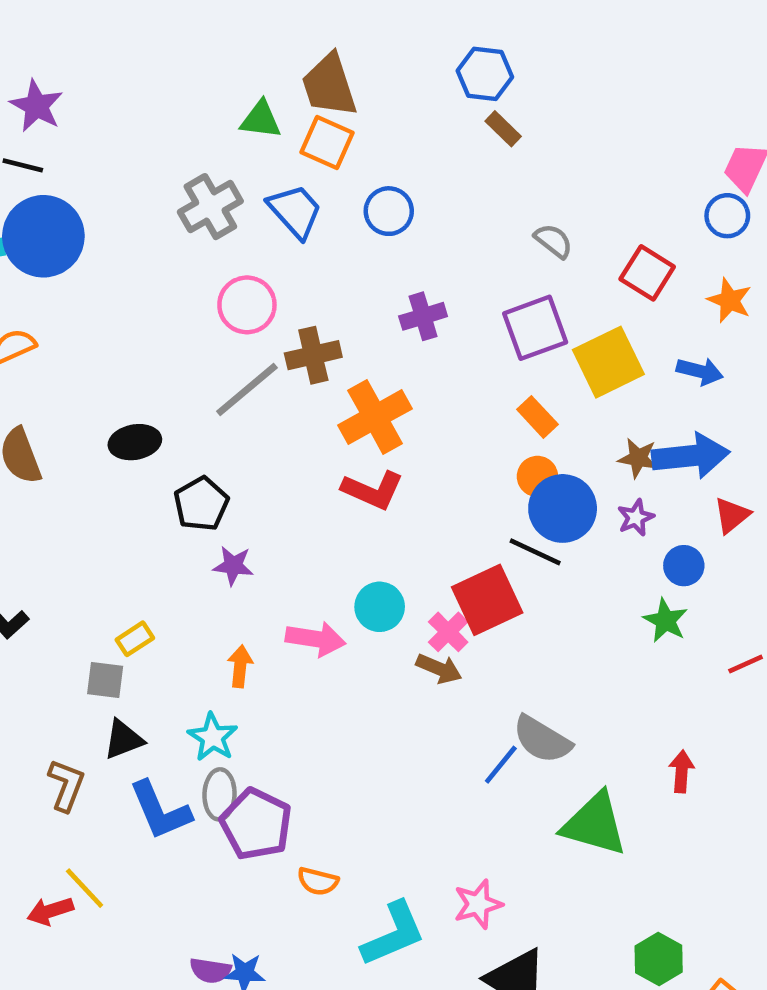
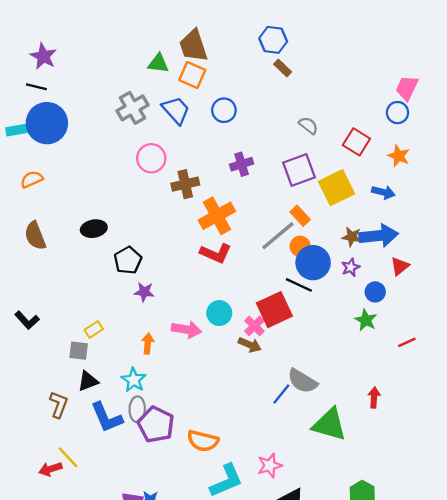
gray line: (247, 390) -> (278, 236), moved
orange semicircle: (318, 881) -> (203, 441), moved, size x1.5

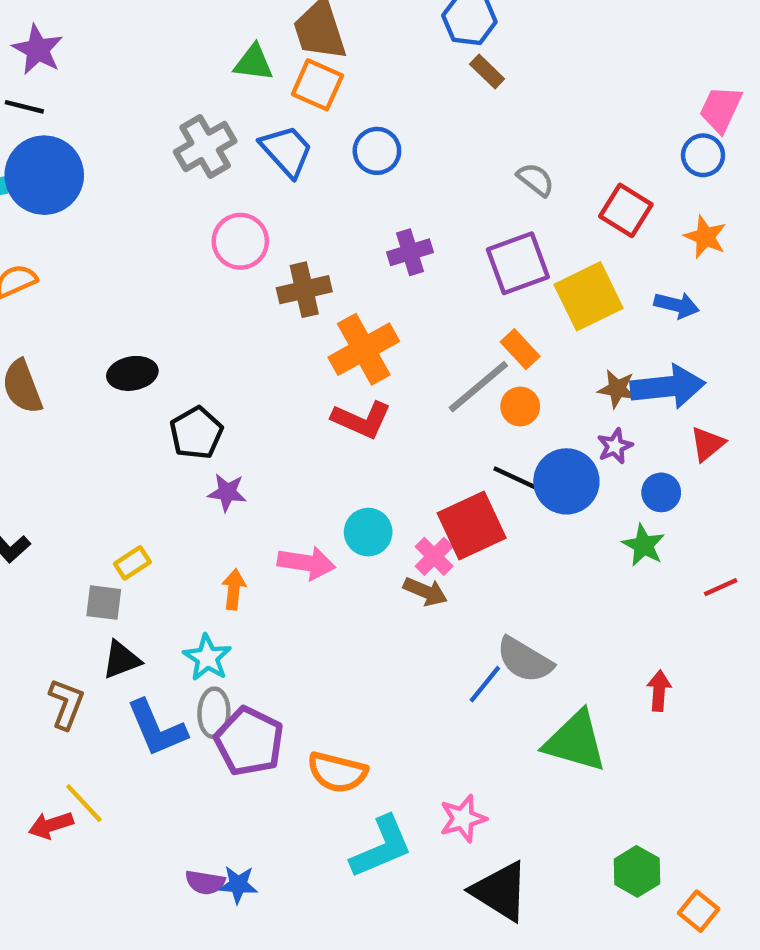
blue circle: (313, 263) -> (566, 481), moved

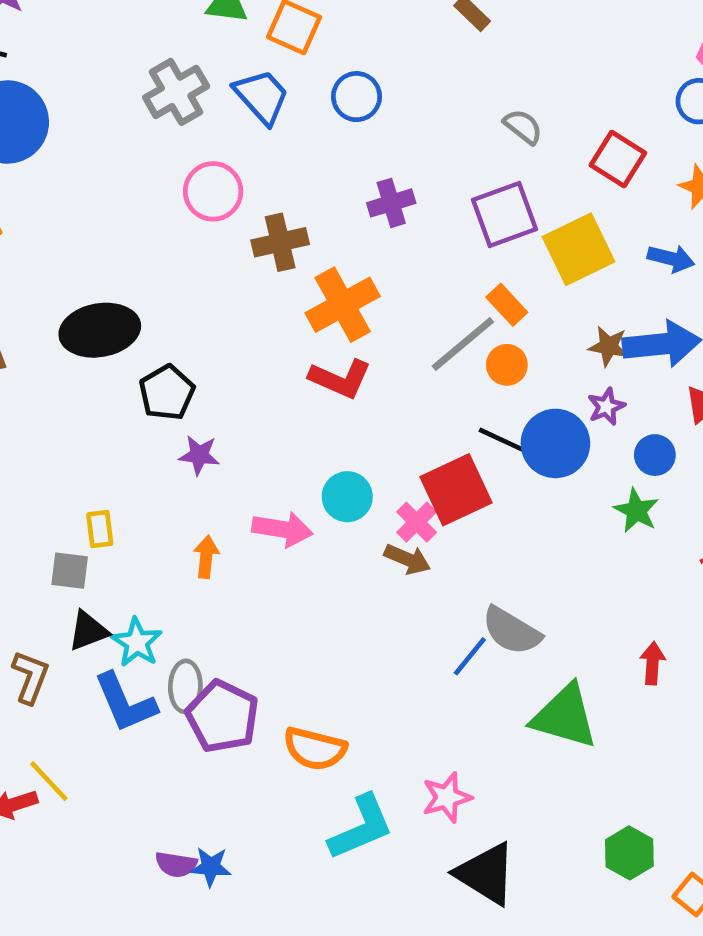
black ellipse: (132, 373) -> (100, 330), size x1.5
yellow rectangle: (132, 563) -> (100, 529), turned -64
cyan star: (207, 658) -> (137, 642), moved

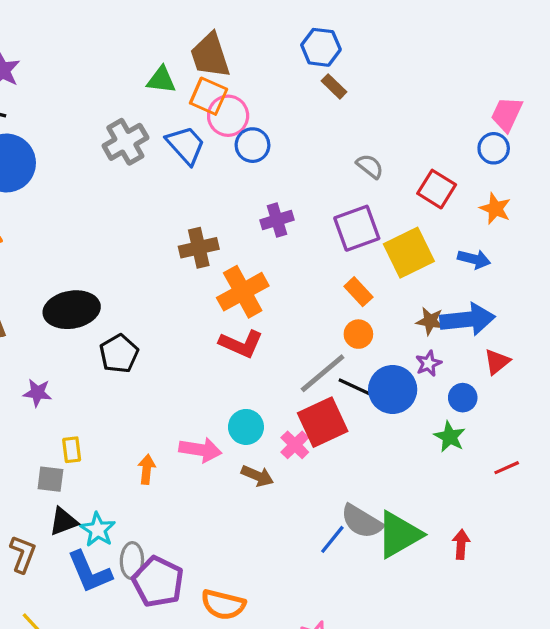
pink circle: (213, 191) -> (228, 116), moved
gray line: (463, 344) -> (323, 373), moved
purple star: (199, 455) -> (37, 393), moved
brown arrow: (407, 559) -> (257, 476), moved
green triangle: (565, 716) -> (399, 535), moved, turned -46

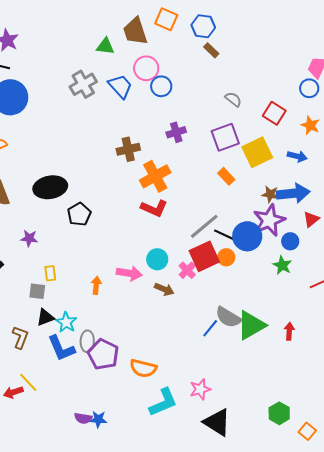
orange square: (209, 96) -> (166, 19), moved
orange circle: (358, 334) -> (226, 257), moved
purple star: (428, 363) -> (269, 220), size x2.0

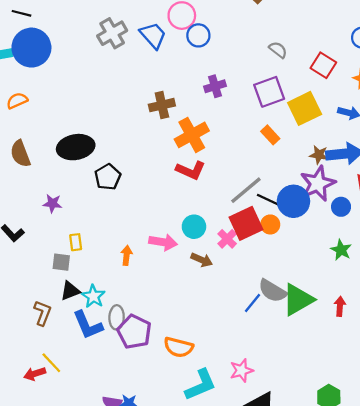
green star: (282, 265) -> (341, 250), moved

